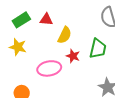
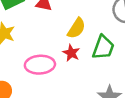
yellow semicircle: (65, 35) -> (76, 28), moved

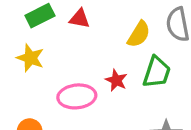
yellow semicircle: (76, 28) -> (139, 34), moved

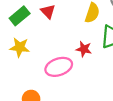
red triangle: (79, 19) -> (48, 12), turned 49

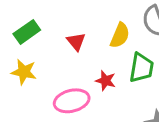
red triangle: (48, 12) -> (76, 42), moved

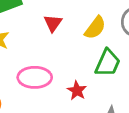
red star: (106, 81) -> (77, 91), moved

